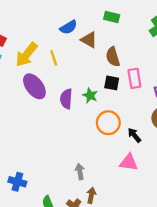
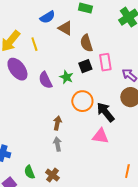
black square: (112, 83) -> (85, 66), turned -32
purple semicircle: (66, 99) -> (45, 80), turned -30
black arrow: (134, 135) -> (105, 112), size x1.5
brown arrow: (91, 195) -> (57, 123), moved

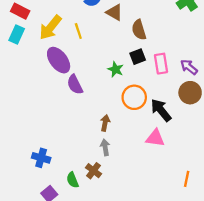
pink rectangle: (105, 62) -> (161, 64), moved
purple semicircle: (45, 80) -> (75, 85), moved
brown cross: (52, 175) -> (93, 171), moved

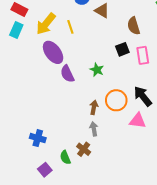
brown semicircle: (139, 30) -> (134, 26), moved
green star: (116, 69) -> (97, 70), moved
orange circle: (134, 97) -> (116, 100), moved

